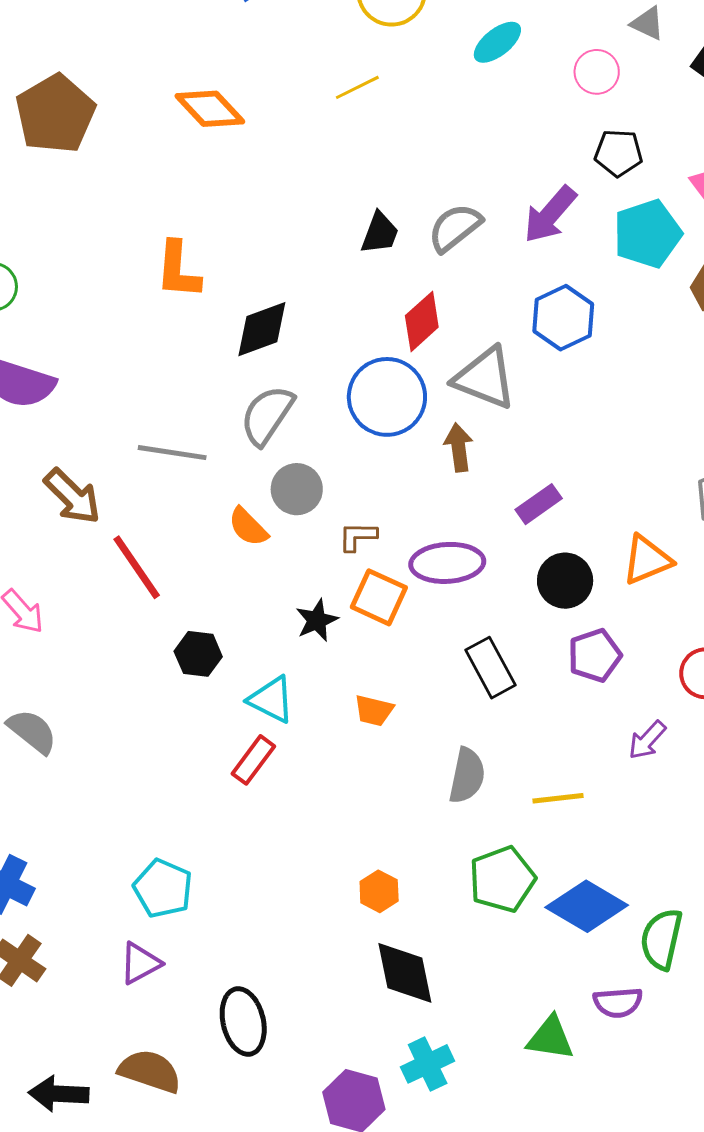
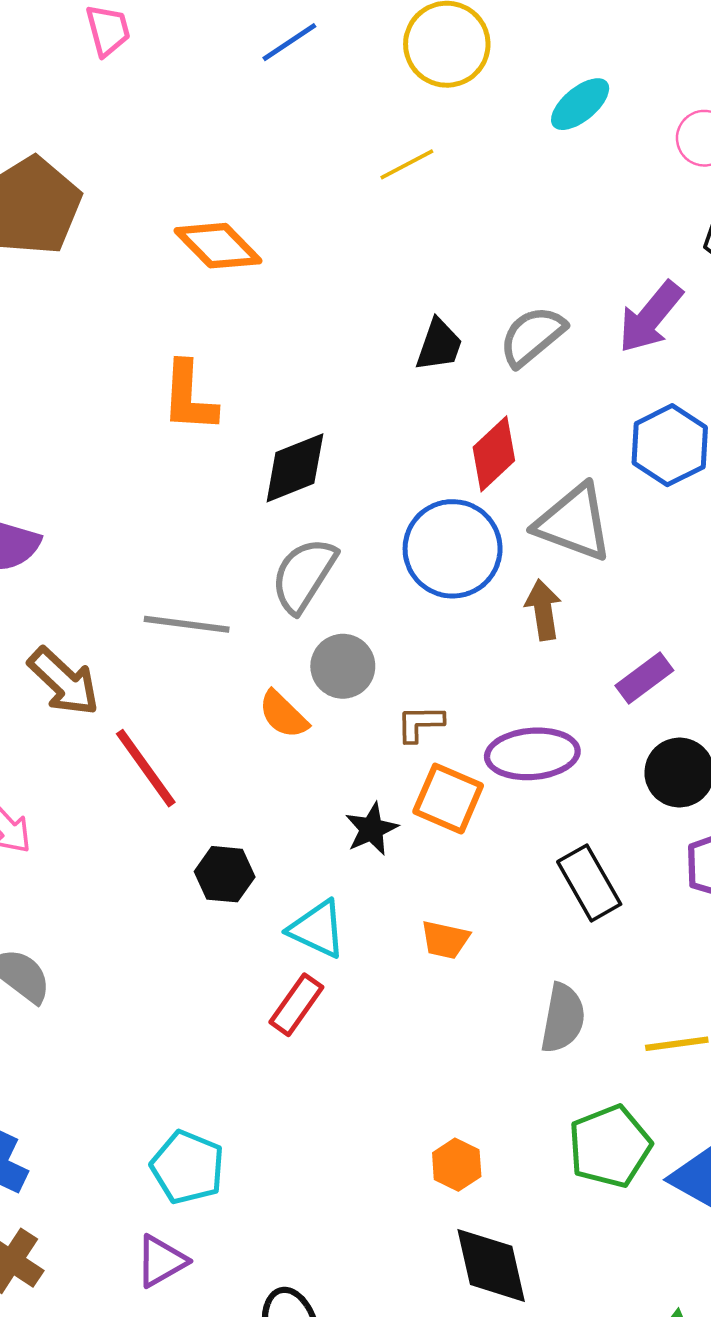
orange diamond: (210, 109) -> (218, 246), moved

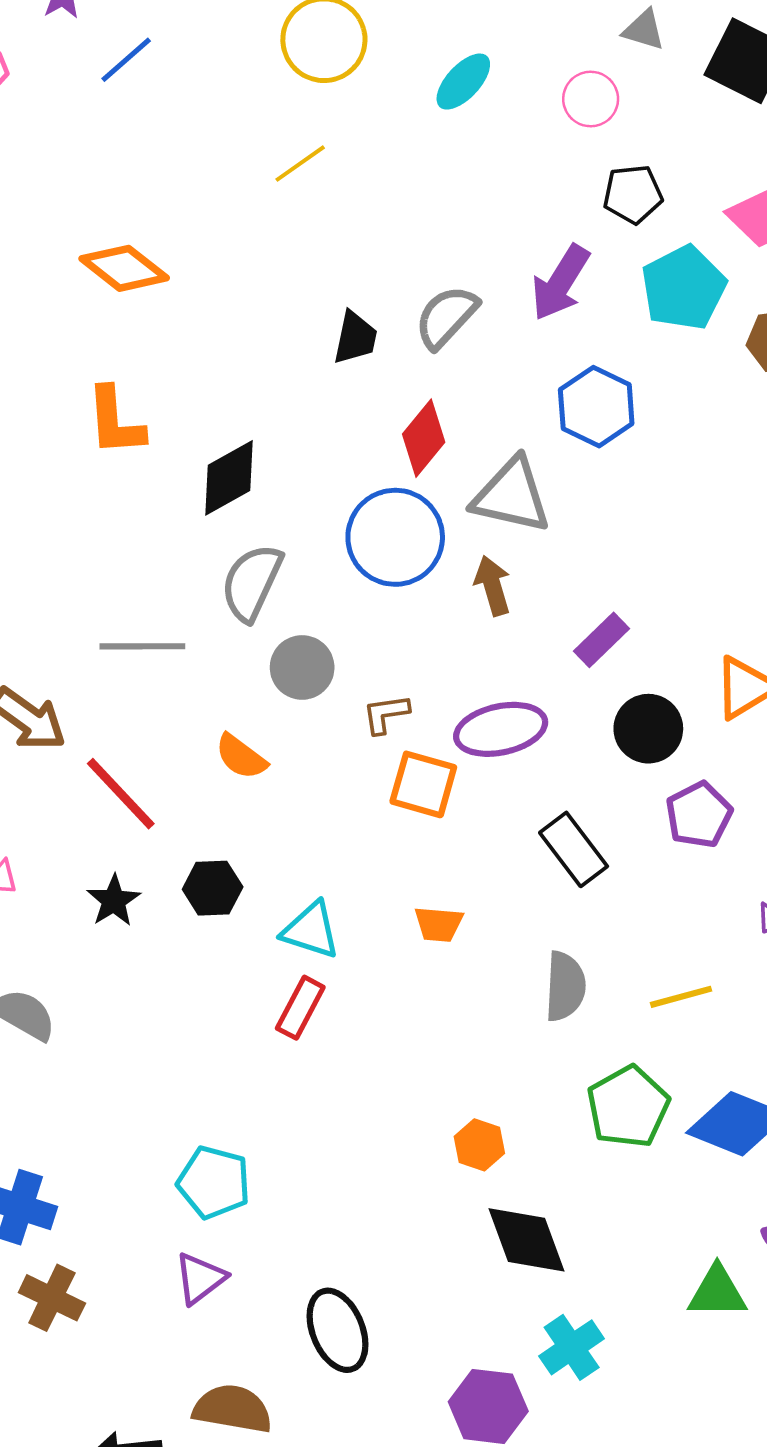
blue line: (289, 42) -> (126, 60), moved
orange semicircle: (283, 715) -> (241, 757), moved
black star: (372, 829) -> (114, 901), moved

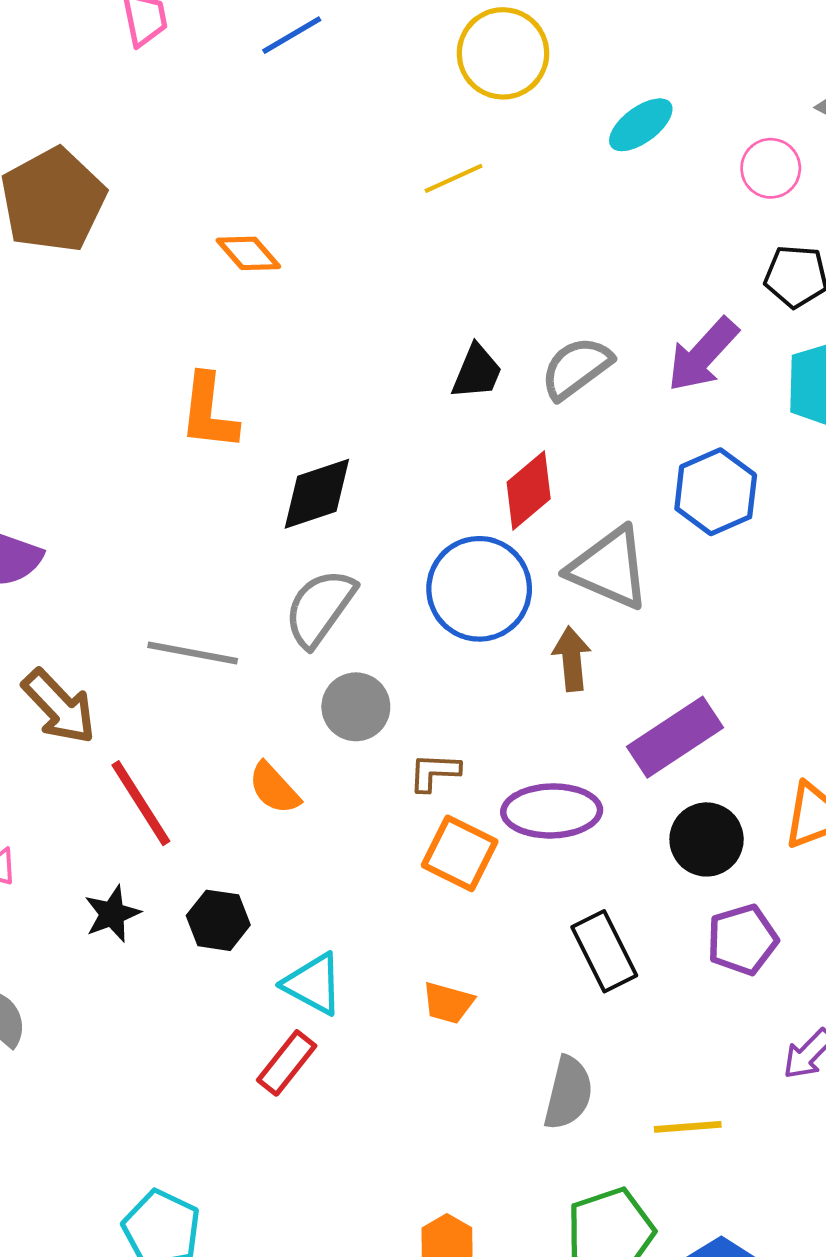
orange diamond: (124, 268) -> (248, 253), size x0.7
purple rectangle: (601, 640) -> (675, 737), size x1.5

